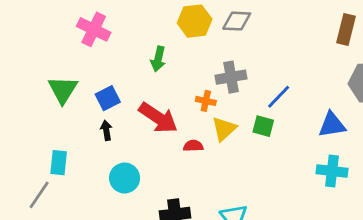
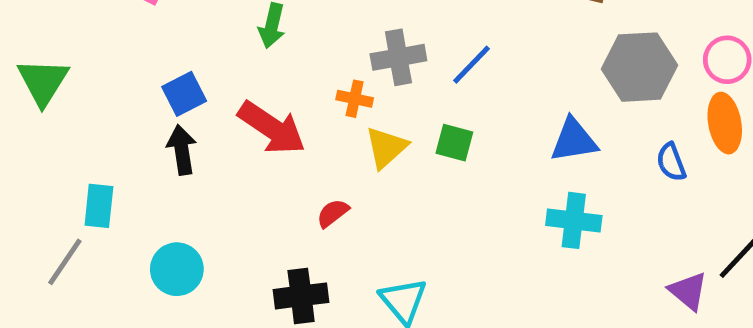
green triangle: (63, 90) -> (43, 82), moved
blue line: (279, 97) -> (471, 65), moved
black arrow: (106, 130) -> (182, 150), size x1.4
red semicircle: (193, 146) -> (333, 213), moved, turned -36
cyan circle: (125, 178) -> (177, 269), moved

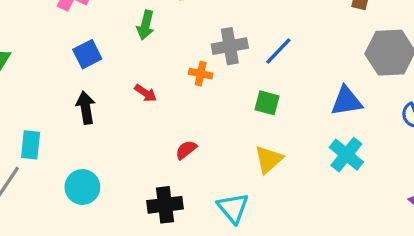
blue square: (184, 94) -> (87, 54), moved
red arrow: (272, 128) -> (146, 93), size x0.5
yellow triangle: (386, 147) -> (269, 159), moved
cyan cross: (574, 220) -> (346, 155), turned 32

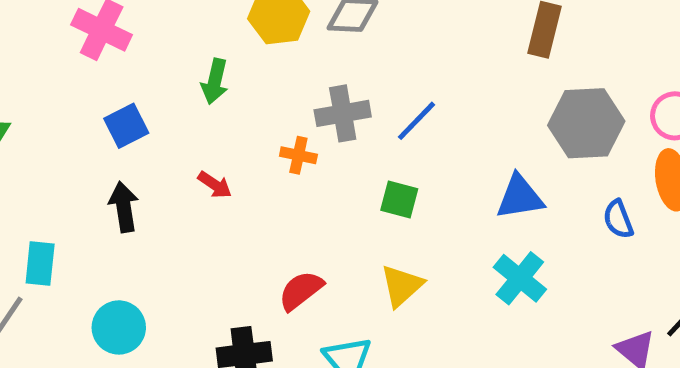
red semicircle: (186, 150) -> (301, 291), moved, size x1.4

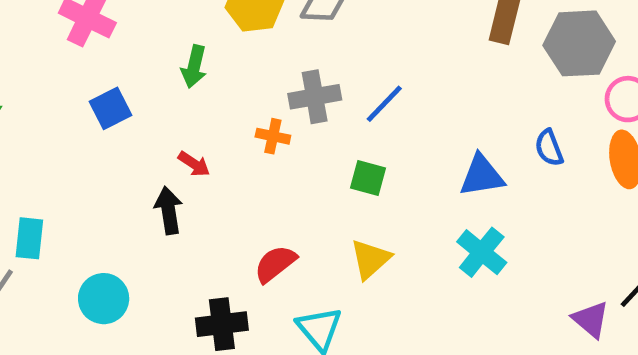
gray hexagon: (586, 123) -> (579, 43), moved
black arrow: (124, 207) -> (169, 210), moved
blue semicircle: (618, 219) -> (549, 148), moved

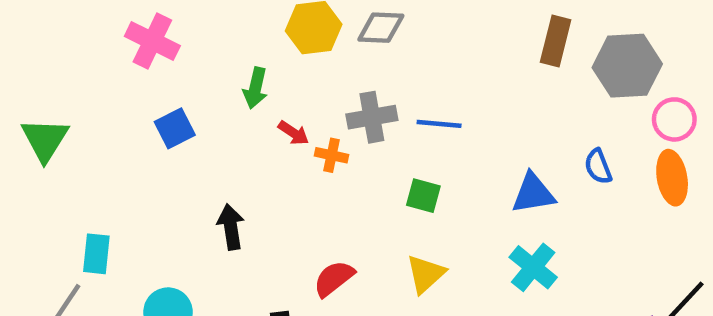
blue line: (384, 104) -> (439, 124), turned 51
red arrow: (194, 164) -> (293, 133), moved

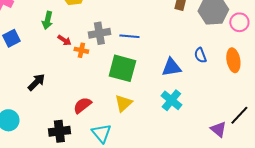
pink circle: (674, 119) -> (239, 22), moved
green square: (423, 196) -> (122, 68), size x1.8
black arrow: (231, 227) -> (36, 82), turned 54

